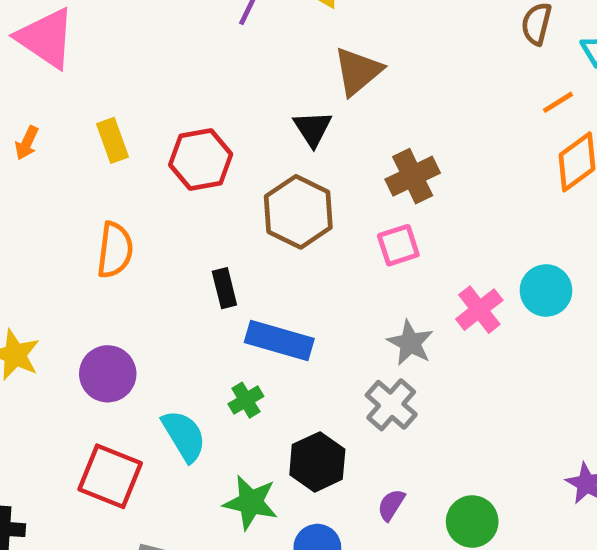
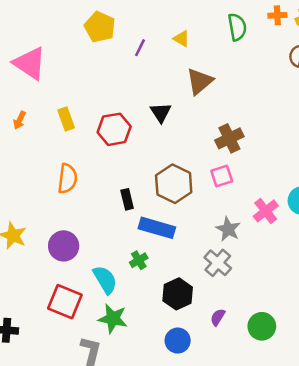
black triangle: (313, 129) -> (161, 112), moved
brown hexagon: (298, 212) -> (174, 184), moved
green star: (251, 502) -> (113, 319), moved

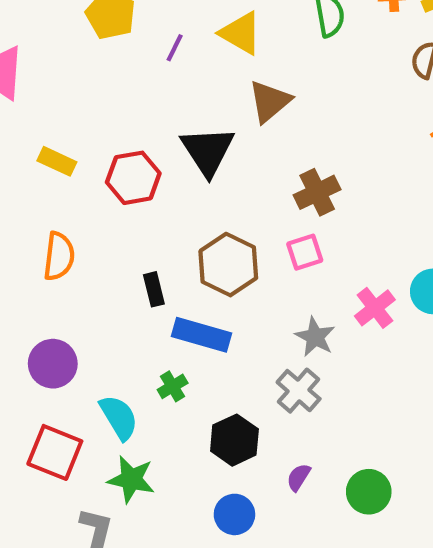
yellow triangle: (181, 39) -> (241, 33), size x1.6
black triangle: (161, 112) -> (208, 151), size x1.6
yellow rectangle: (66, 119) -> (57, 161), turned -45

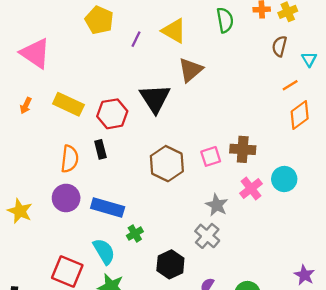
yellow rectangle: (57, 161) -> (68, 104), size x1.4
brown cross: (317, 192) -> (243, 149), moved, turned 30
black rectangle: (154, 289) -> (100, 149), moved
blue rectangle: (201, 335) -> (108, 207), moved
purple circle: (53, 364) -> (66, 198), moved

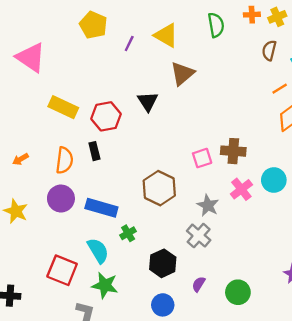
black triangle: (155, 98) -> (148, 101), size x0.7
orange arrow: (26, 105) -> (20, 159), moved, turned 35
brown hexagon: (167, 164) -> (159, 188), moved

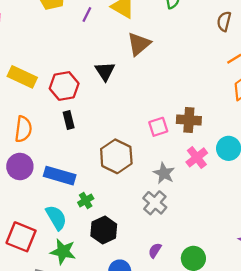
black rectangle: (94, 151) -> (69, 120), moved
black hexagon: (163, 263) -> (104, 230), moved

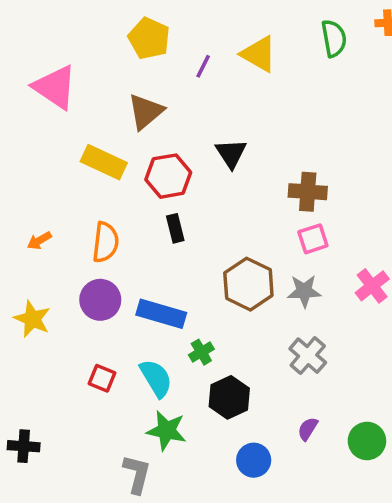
brown triangle: (139, 44) -> (146, 112), moved
brown cross: (189, 120) -> (308, 192), moved
gray star: (164, 173) -> (304, 291), moved, turned -30
red square: (21, 237) -> (102, 378), moved, size x0.6

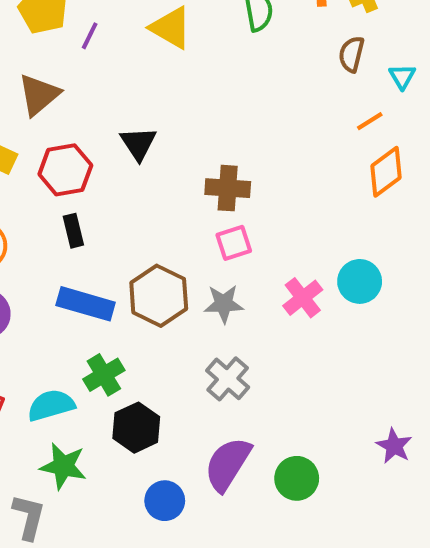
purple line: (203, 66) -> (90, 36), moved
blue rectangle: (161, 314) -> (86, 304), moved
green cross: (201, 352) -> (104, 375), size x1.4
cyan semicircle: (156, 378) -> (51, 405), turned -75
purple semicircle: (308, 429) -> (228, 464), size x2.0

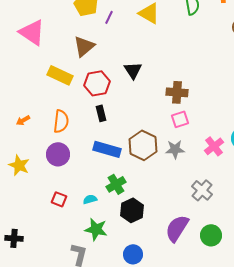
gray cross: (228, 379) -> (202, 190), moved
cyan semicircle: (51, 405) -> (90, 199), size x0.6
blue circle: (165, 501) -> (133, 254), moved

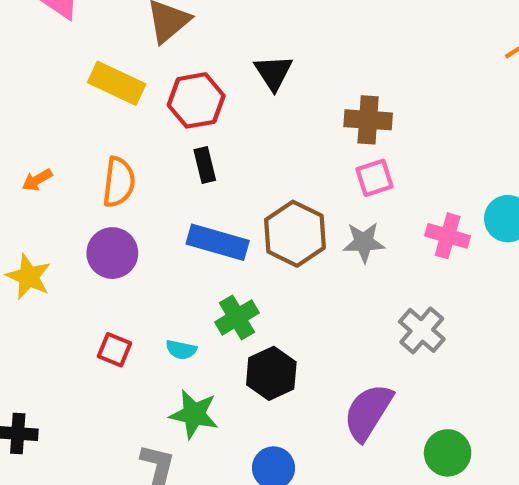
pink cross: (214, 146) -> (448, 236), turned -36
cyan semicircle: (90, 199) -> (181, 350), turned -152
green circle: (211, 235) -> (448, 453), moved

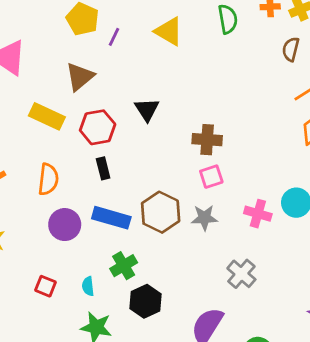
purple circle: (112, 253) -> (65, 225), moved
cyan semicircle: (181, 350) -> (88, 286), turned 72

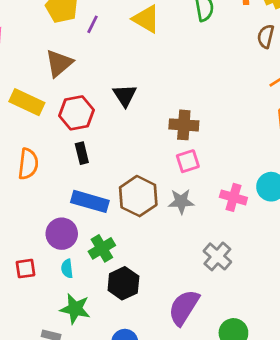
purple circle: (65, 225) -> (62, 234), moved
red square: (46, 286) -> (25, 269), turned -30

